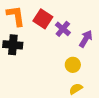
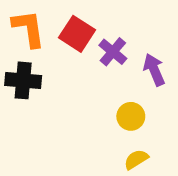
purple arrow: (86, 39) -> (154, 70), turned -54

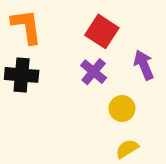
red square: (77, 34) -> (102, 31), moved
purple cross: (113, 52) -> (94, 72), moved

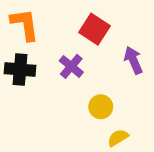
purple cross: (94, 72) -> (71, 66), moved
yellow circle: (122, 108) -> (101, 107), moved

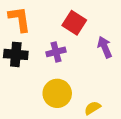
purple cross: (71, 66) -> (56, 52), turned 36
yellow circle: (101, 107) -> (57, 93), moved, size x1.5

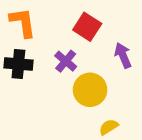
purple cross: (56, 52) -> (66, 61), turned -36
yellow circle: (57, 93) -> (90, 90), moved

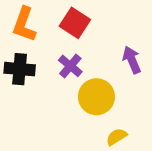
orange L-shape: (23, 22) -> (24, 24), turned -152
red square: (87, 27) -> (75, 23), moved

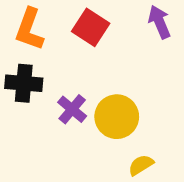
purple arrow: (132, 60) -> (159, 22), moved
purple cross: (70, 66) -> (72, 109), moved

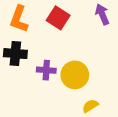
purple cross: (72, 109) -> (46, 70), turned -36

